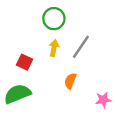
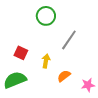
yellow arrow: (54, 48) -> (46, 61), moved
orange semicircle: (70, 81) -> (64, 76), moved, turned 32

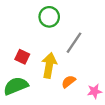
yellow arrow: (46, 61) -> (49, 65), size x1.6

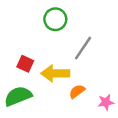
yellow arrow: (49, 65) -> (55, 73), turned -100

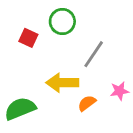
red square: (25, 64) -> (28, 38), moved
pink star: (106, 102) -> (119, 91), moved

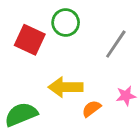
red square: (28, 38) -> (30, 40), size x1.5
gray line: (94, 54) -> (116, 44), moved

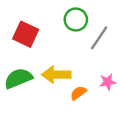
green circle: (66, 23) -> (76, 19), moved
green semicircle: (21, 114) -> (18, 78), moved

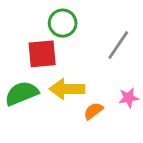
green circle: (76, 19) -> (63, 23), moved
red square: (26, 34) -> (42, 54), moved, turned -30

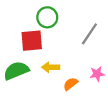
yellow arrow: (67, 89) -> (51, 67), size x0.7

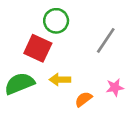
red square: (32, 41) -> (38, 48), turned 30

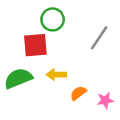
red square: (38, 48) -> (35, 45), turned -30
pink star: (115, 87) -> (105, 100), moved

